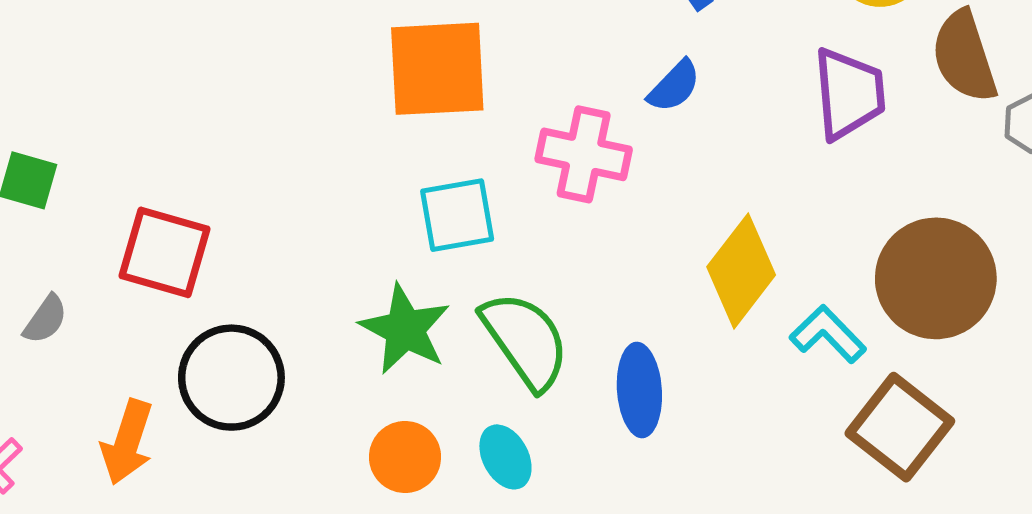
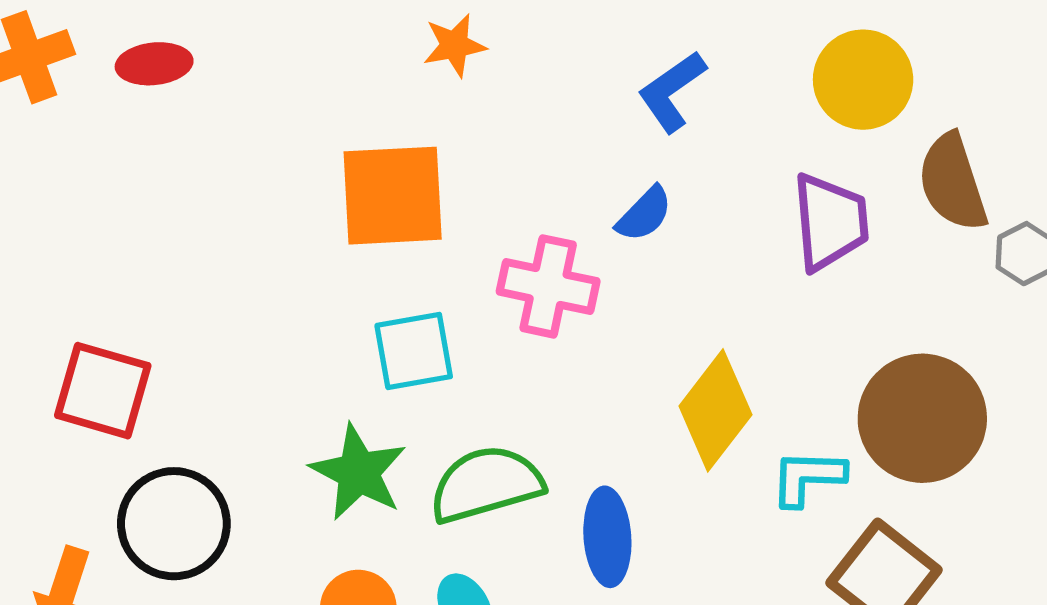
cyan L-shape: (828, 334) -> (808, 478), turned -44
green semicircle: (525, 340) -> (486, 484), turned -71

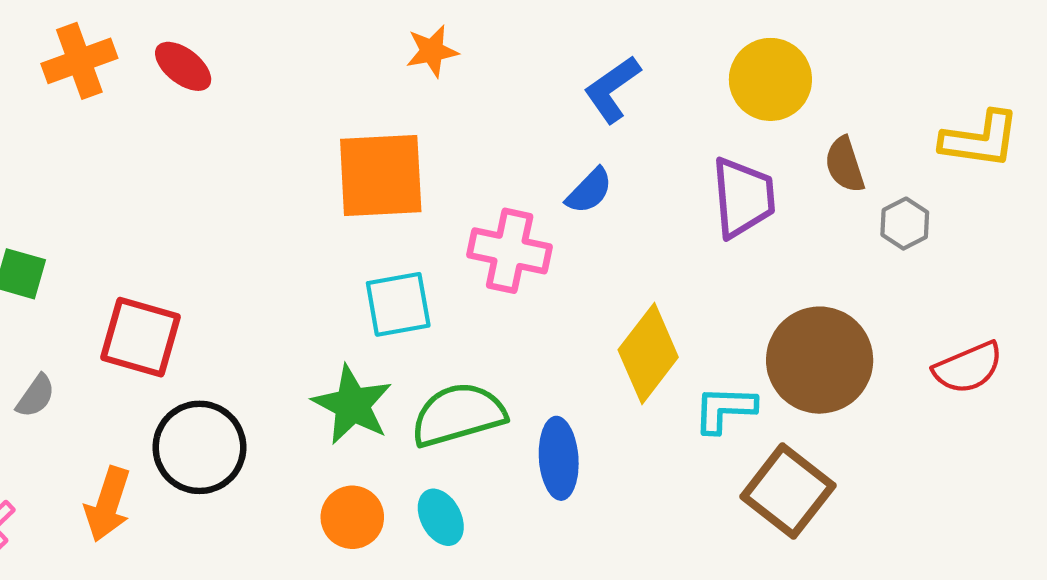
red ellipse: (154, 64) -> (183, 66), turned 44
brown semicircle: (953, 182) -> (845, 165), size x0.7

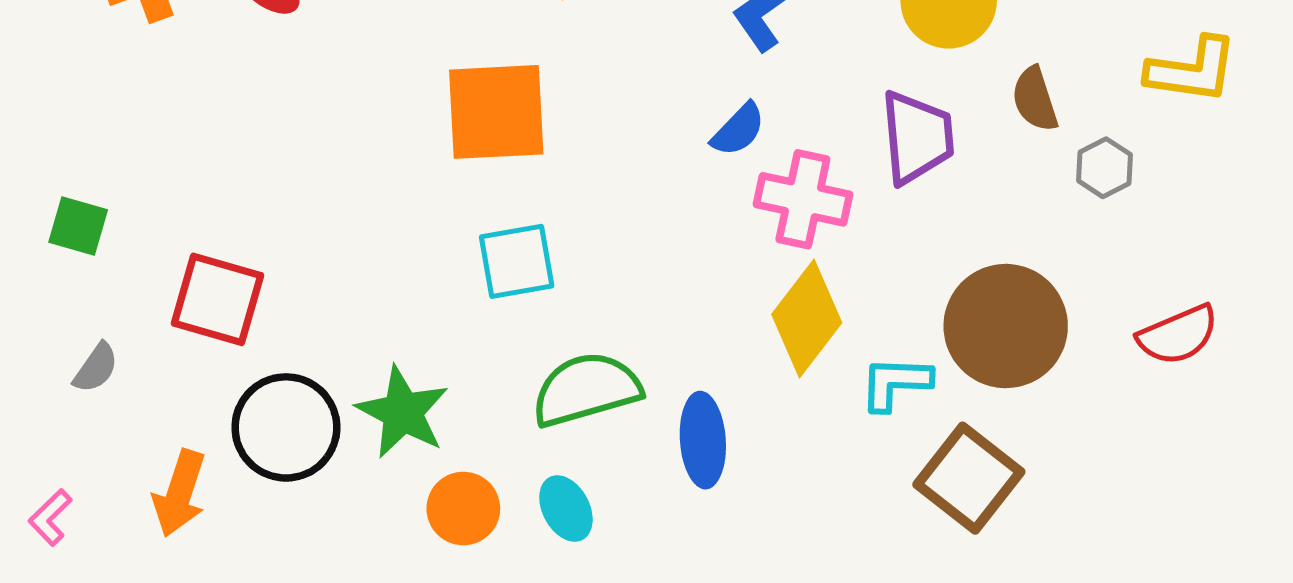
pink cross: (510, 251) -> (803, 199), moved
green star: (352, 405) -> (403, 412), moved

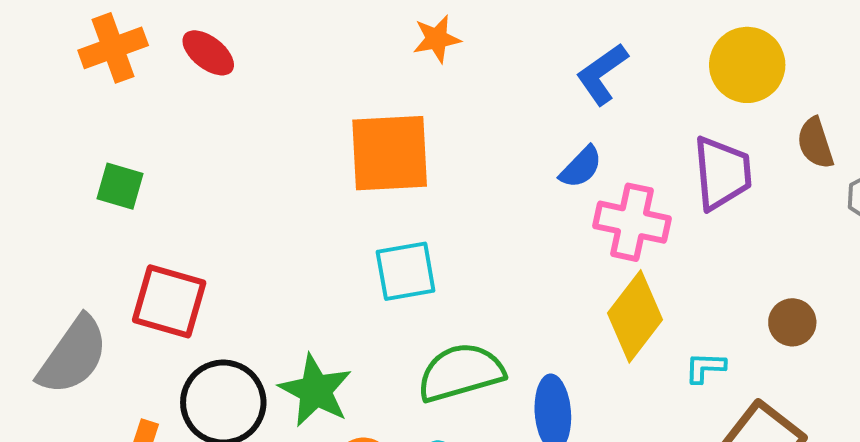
green square: (78, 226) -> (120, 186), moved
brown circle: (1006, 326) -> (792, 322), size x0.5
gray semicircle: (96, 368) -> (73, 355), size x2.0
cyan L-shape: (895, 383) -> (705, 367), size x0.7

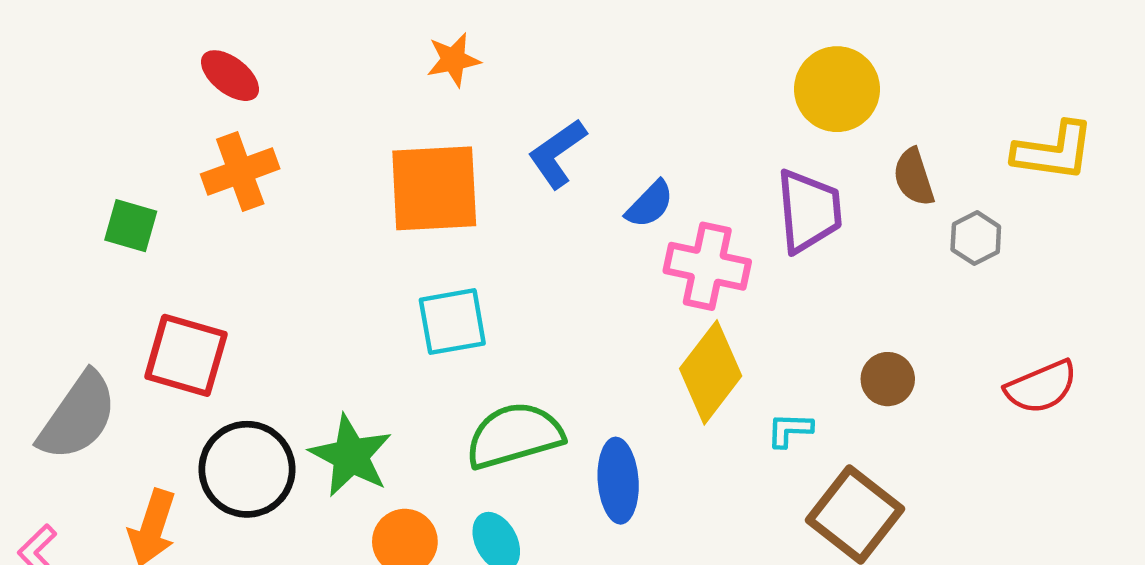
orange star: (437, 39) -> (453, 60), moved
orange cross: (113, 48) -> (240, 171), moved
blue L-shape: (602, 74) -> (557, 153), moved

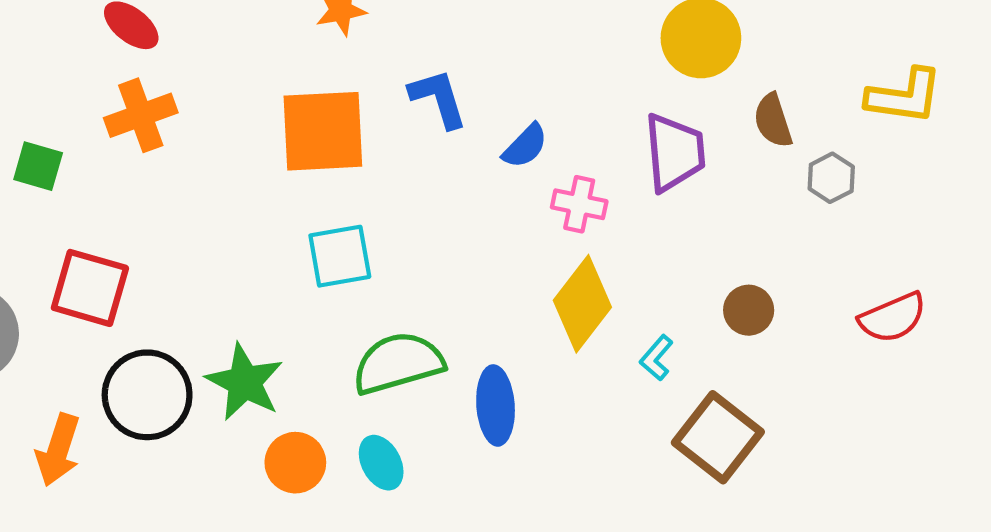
blue L-shape: (557, 153) -> (438, 98), turned 108
pink cross: (707, 266) -> (579, 204), size x0.7
cyan L-shape: (790, 430) -> (656, 358), turned -51

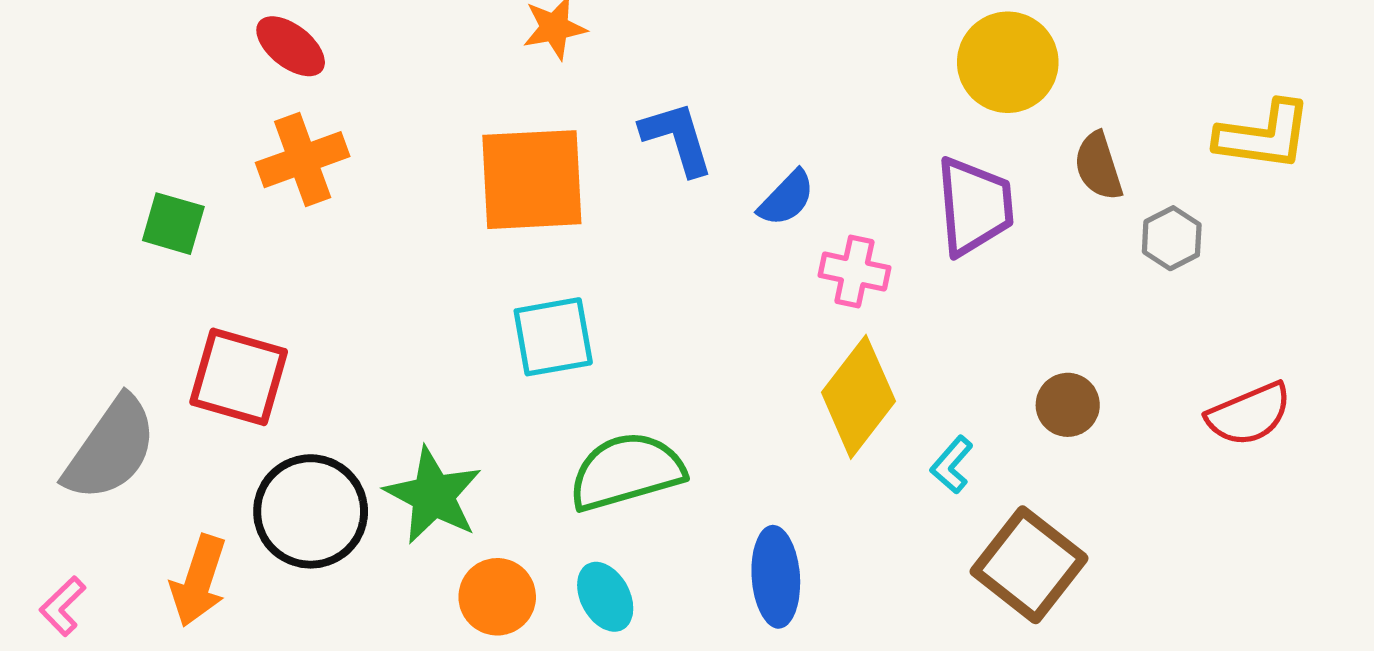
blue ellipse: (496, 405) -> (776, 577), moved

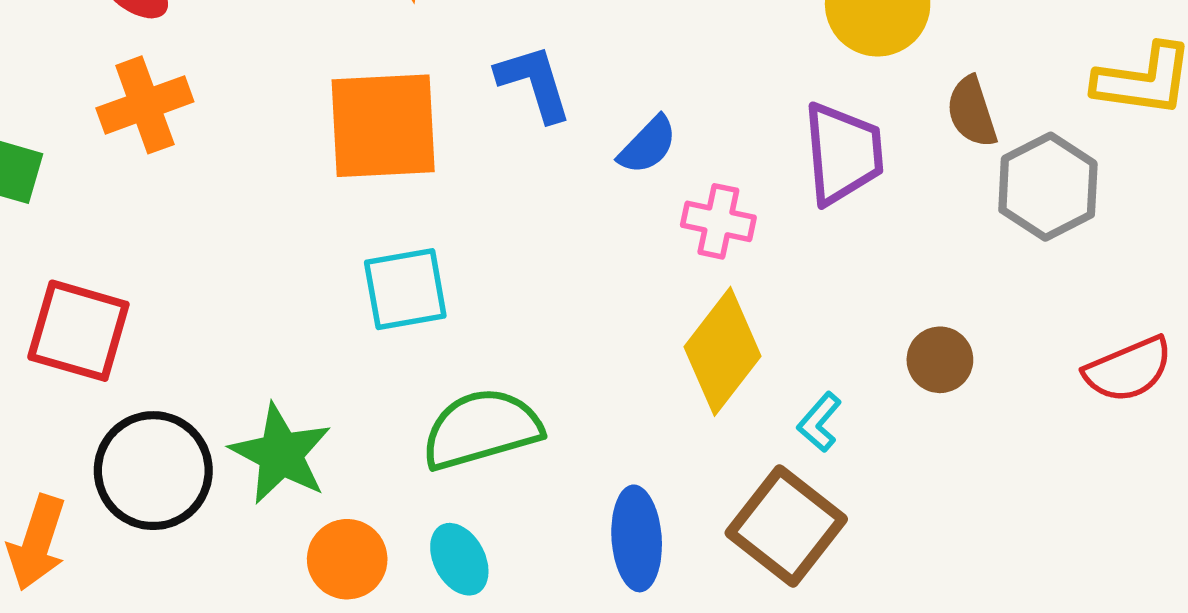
gray hexagon: (1172, 238) -> (1048, 187), size x1.6
brown square: (1029, 565) -> (786, 526), moved

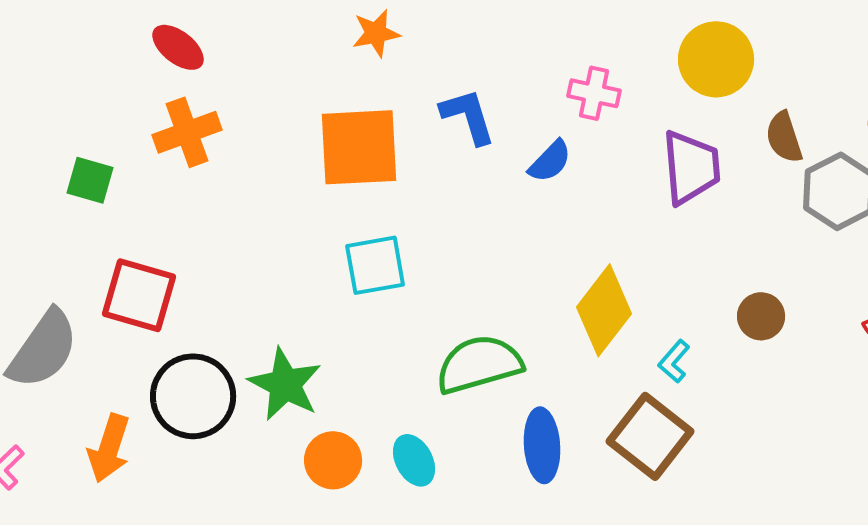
pink cross: (718, 221) -> (594, 93), moved
green semicircle: (481, 429) -> (479, 364), moved

